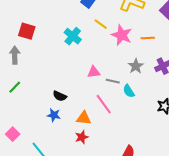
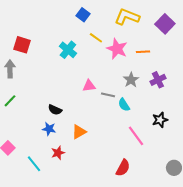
pink line: (104, 104) -> (136, 136), moved
orange triangle: (84, 118) -> (79, 132), turned -35
red star: (82, 137) -> (58, 153), moved

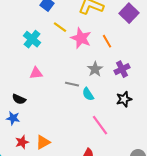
orange line: (143, 52) -> (107, 41), turned 64
pink triangle: (89, 86) -> (36, 73), moved
black star: (160, 120) -> (124, 99), moved
orange triangle: (79, 132) -> (43, 142), moved

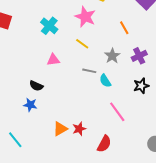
yellow line: (60, 27) -> (82, 44), moved
pink star: (81, 38) -> (85, 17), moved
red star: (22, 142) -> (79, 129), moved

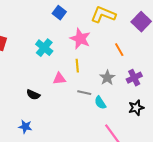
yellow line: (82, 44) -> (77, 66), turned 48
pink triangle: (53, 60) -> (59, 79), moved
black semicircle: (36, 86) -> (33, 95), moved

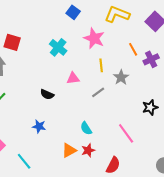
yellow line: (77, 66) -> (101, 65), moved
purple cross: (134, 78) -> (151, 59), moved
gray line: (84, 93) -> (98, 92), turned -48
cyan semicircle: (100, 103) -> (86, 128), moved

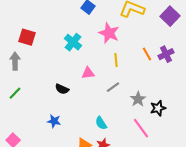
orange line: (133, 49) -> (147, 54), moved
gray star: (121, 77) -> (138, 99), moved
black star: (150, 107) -> (158, 108), moved

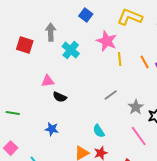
yellow line: (116, 60) -> (120, 59), moved
gray arrow: (15, 61) -> (51, 32), moved
pink triangle: (88, 73) -> (48, 81), moved
green line: (15, 93) -> (13, 113), moved, turned 56

